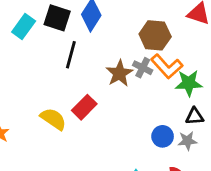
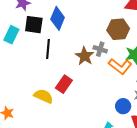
brown hexagon: (155, 35) -> (118, 29), moved
orange L-shape: (167, 66) -> (120, 66), moved
blue circle: (163, 136) -> (123, 106), moved

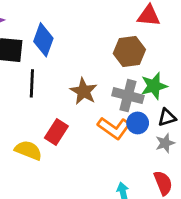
gray cross: (100, 49) -> (128, 96), moved, size x1.5
orange L-shape: (120, 66) -> (114, 128), moved
blue circle: (123, 106) -> (138, 123), moved

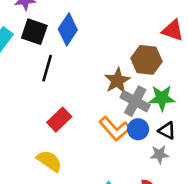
brown star: (84, 91) -> (117, 81), moved
black triangle: (167, 117) -> (167, 131), turned 30
yellow semicircle: (28, 150) -> (49, 161), moved

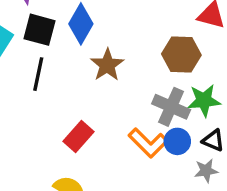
black line: (47, 68) -> (38, 74), moved
brown star: (117, 81) -> (107, 65), moved

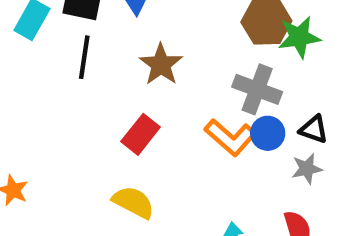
brown star: (107, 65) -> (161, 64), moved
green star: (204, 100) -> (299, 37), moved

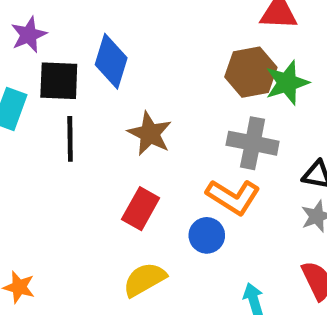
blue circle: (268, 133) -> (207, 235), moved
yellow semicircle: (133, 202) -> (144, 279), turned -48

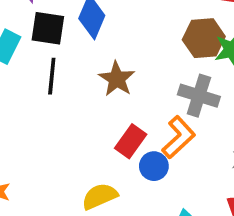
orange L-shape: (233, 197) -> (179, 137), turned -81
red rectangle: (141, 209) -> (131, 141), moved

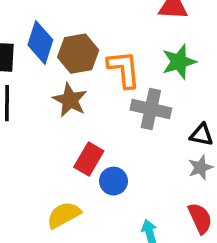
brown hexagon: (204, 38) -> (78, 54), moved
orange L-shape: (179, 137) -> (124, 69), moved, turned -48

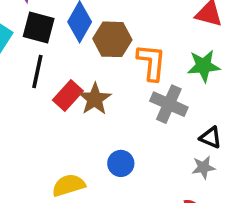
brown star: (70, 100) -> (95, 99), moved
red rectangle: (89, 159) -> (68, 96), moved

